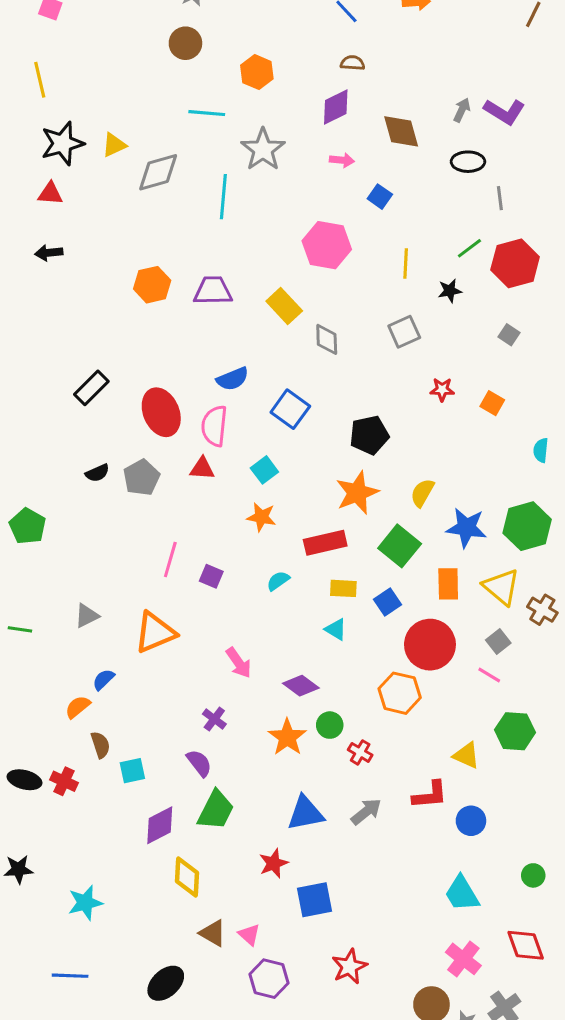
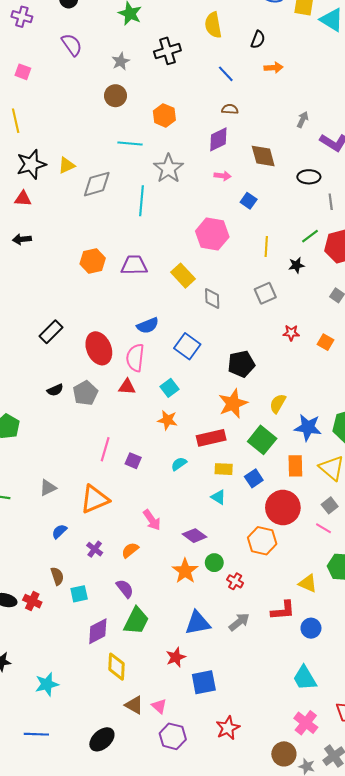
gray arrow: (462, 110) -> (303, 120), moved
orange semicircle: (78, 707) -> (130, 550), moved
purple cross: (214, 719) -> (95, 549), moved

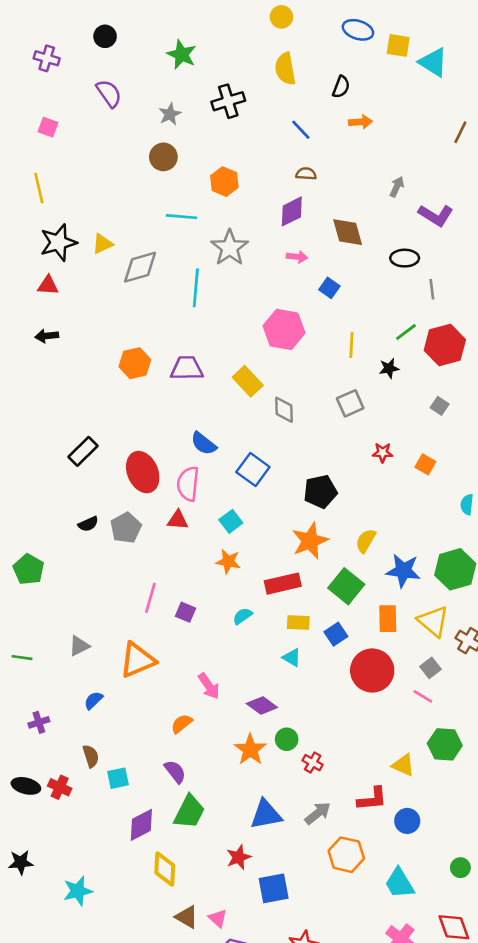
blue semicircle: (148, 326) -> (204, 444), turned 60
orange hexagon: (262, 541) -> (346, 855), moved
purple cross: (95, 549) -> (39, 722), moved, turned 35

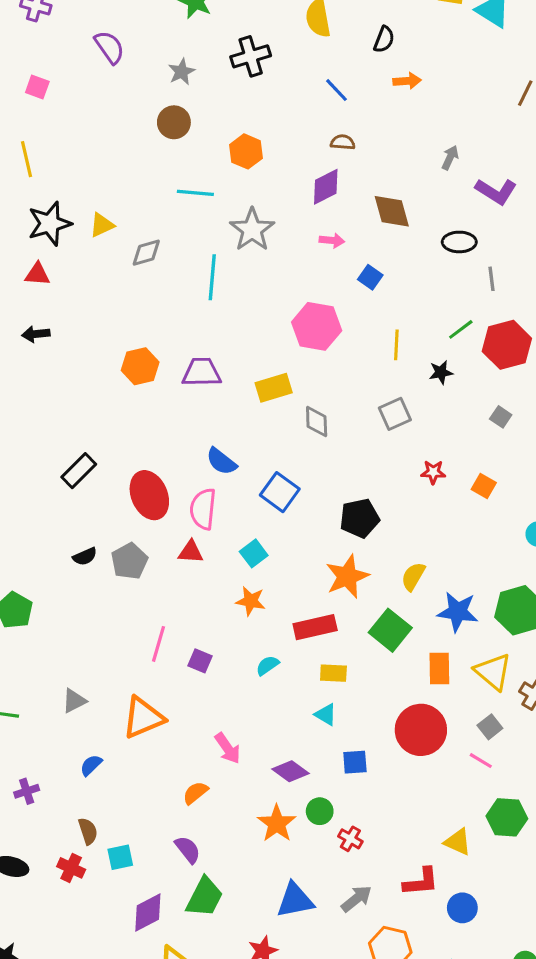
gray diamond: (140, 267) -> (146, 253), size x0.7
yellow rectangle: (248, 381) -> (274, 388), turned -64
blue square: (336, 634) -> (355, 762), moved, turned 30
red cross: (60, 787) -> (71, 868), moved

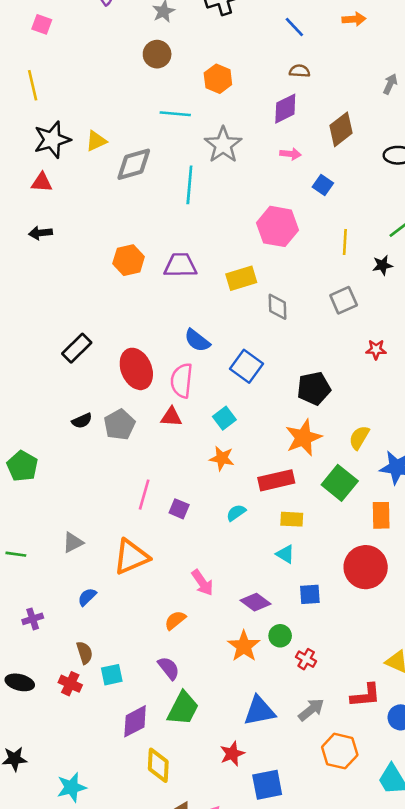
brown diamond: (392, 211) -> (341, 129), turned 68
gray diamond: (146, 253) -> (134, 164), size x1.4

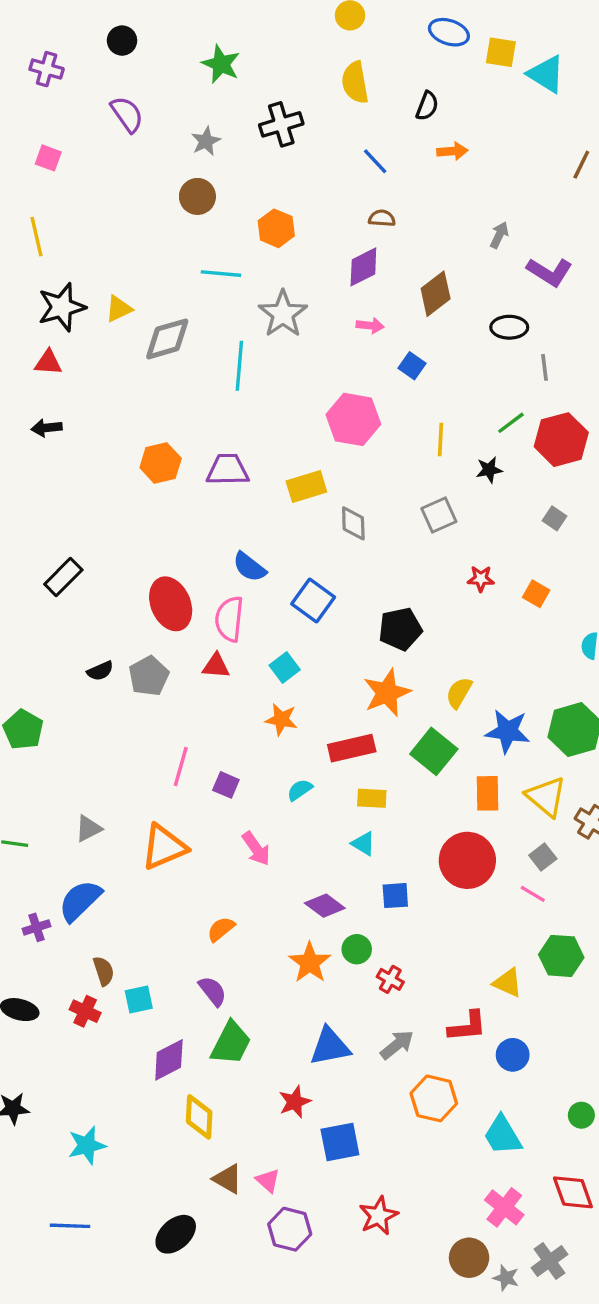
black rectangle: (77, 348) -> (63, 577), moved
pink arrow: (202, 583) -> (256, 849), moved
blue semicircle: (87, 597) -> (80, 901), moved, size x1.8

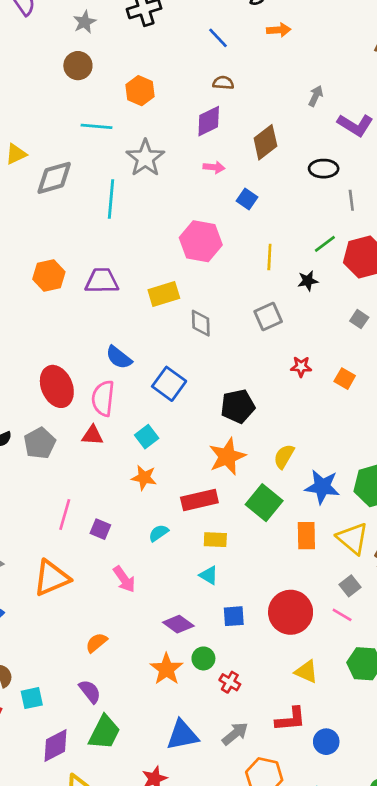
red circle: (467, 860) -> (291, 612), moved
yellow triangle: (508, 983) -> (306, 672), moved

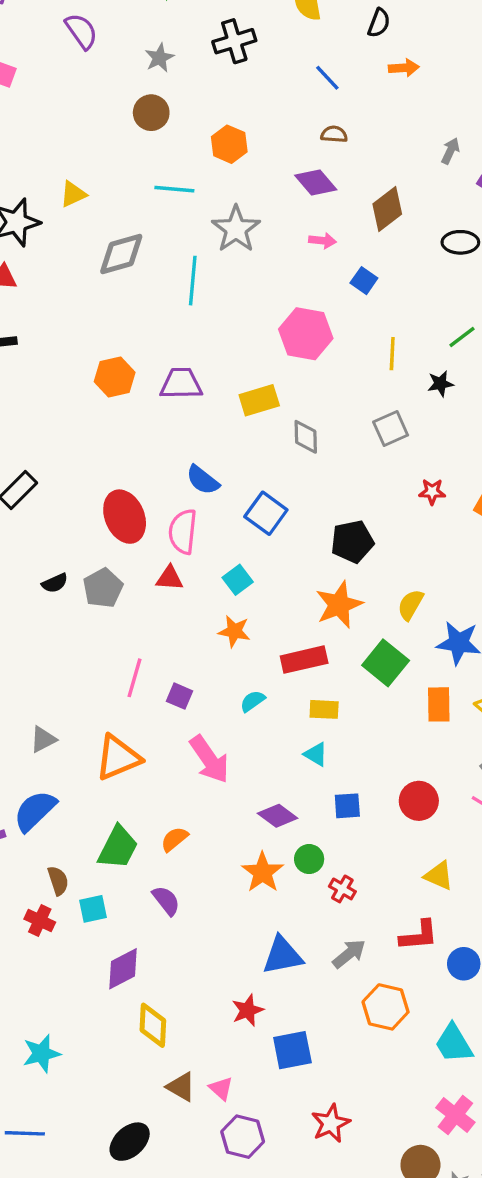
purple diamond: (209, 121) -> (316, 182), turned 76
yellow triangle: (16, 154) -> (73, 194), moved
pink arrow: (124, 579) -> (209, 759), size x1.4
red circle: (291, 612) -> (419, 801), size x0.7
green trapezoid: (104, 732) -> (118, 847), moved

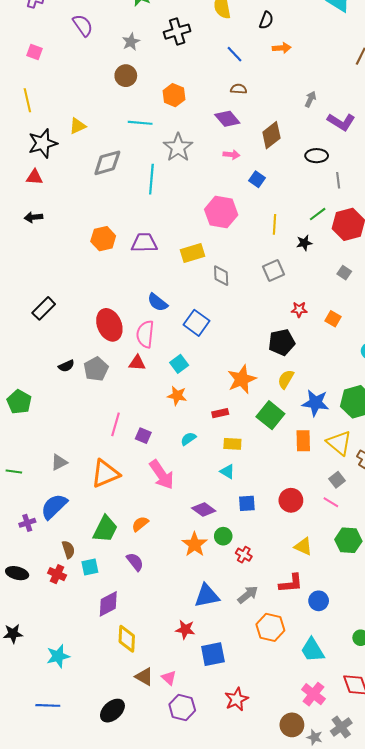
black pentagon: (352, 542) -> (282, 342), moved
red rectangle: (304, 660) -> (220, 413), size x0.6
red star: (248, 1010) -> (185, 630), turned 30

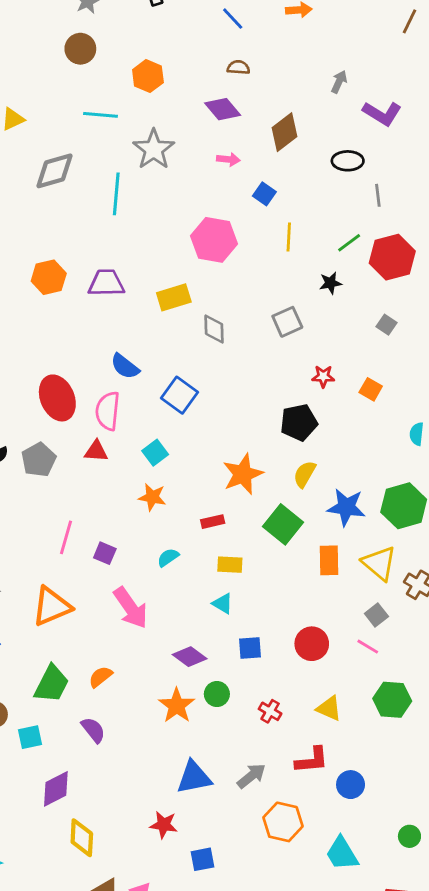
yellow line: (275, 224) -> (289, 237), moved
red cross: (244, 555) -> (270, 711), moved
blue square: (213, 654) -> (203, 859), size x0.7

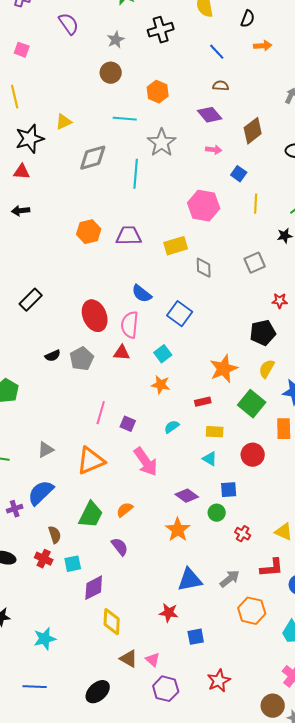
red circle: (312, 644) -> (253, 455), moved
green circle: (217, 694) -> (217, 513), moved
cyan square: (30, 737) -> (73, 564), moved

